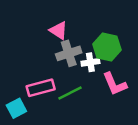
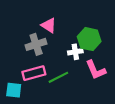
gray cross: (69, 53) -> (36, 44), moved
cyan square: (16, 108) -> (14, 90), turned 35

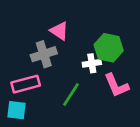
pink rectangle: (34, 73) -> (26, 84), moved
green line: (58, 77) -> (71, 94), turned -30

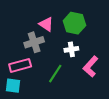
green hexagon: (109, 48) -> (74, 23), moved
pink L-shape: (116, 85) -> (91, 66), turned 65

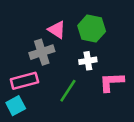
pink L-shape: (91, 66) -> (112, 82), turned 45
cyan square: (13, 86) -> (16, 106), turned -35

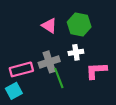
gray cross: (42, 52) -> (49, 62), moved
green line: (68, 91) -> (59, 78), turned -54

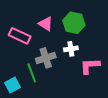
pink rectangle: (21, 69) -> (20, 36), moved, turned 40
green line: (59, 78) -> (32, 73), moved

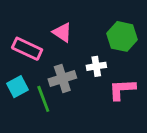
green hexagon: (74, 23) -> (122, 36), moved
cyan square: (13, 85) -> (18, 87), moved

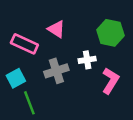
pink L-shape: (122, 89) -> (110, 81), turned 125
green line: (43, 99) -> (29, 103), moved

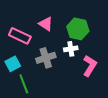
green hexagon: (110, 33) -> (78, 29), moved

